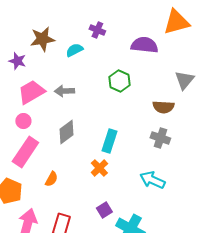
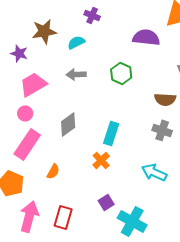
purple cross: (97, 30) -> (92, 15), moved
gray arrow: (64, 91) -> (76, 74), moved

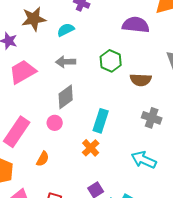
brown semicircle: (165, 99) -> (141, 80), moved
pink circle: (25, 113) -> (55, 123), moved
gray diamond: (68, 124) -> (66, 97), moved

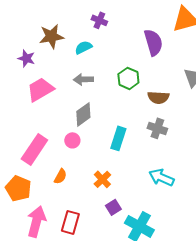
purple semicircle: (136, 25) -> (153, 42), turned 68
gray cross: (152, 118) -> (157, 128), moved
orange cross: (91, 148) -> (102, 179), moved

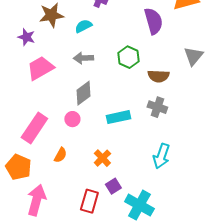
cyan rectangle: (118, 138) -> (118, 117), turned 60
cyan arrow: (161, 177) -> (161, 156), turned -95
red rectangle: (70, 222) -> (89, 201), moved

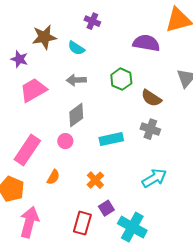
purple semicircle: (153, 21) -> (146, 43), turned -64
cyan semicircle: (83, 26) -> (76, 48), turned -120
brown semicircle: (158, 76) -> (151, 98), turned 30
cyan arrow: (161, 156) -> (154, 178), turned -140

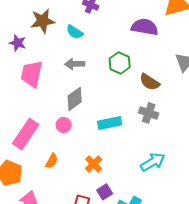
pink trapezoid: (33, 90) -> (32, 74), turned -48

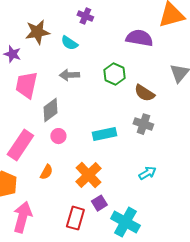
gray diamond: (75, 99) -> (50, 110), moved
cyan arrow: (153, 162) -> (147, 173), size x0.7
orange cross: (94, 164) -> (88, 175), size x1.5

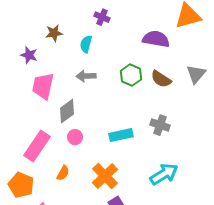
brown star: (37, 32) -> (54, 33), size x0.7
cyan semicircle: (69, 43) -> (86, 44), turned 72
brown semicircle: (144, 93) -> (161, 79), moved
cyan arrow: (147, 173) -> (164, 174), size x1.6

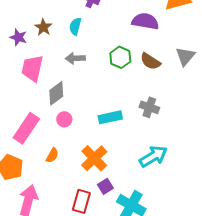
brown star: (54, 33) -> (43, 27), moved, turned -30

